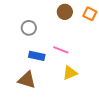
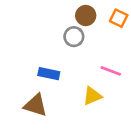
gray circle: (29, 28) -> (74, 37), moved
pink line: (61, 50) -> (111, 71), moved

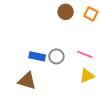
gray circle: (74, 37) -> (56, 56), moved
yellow triangle: (92, 96) -> (87, 76), moved

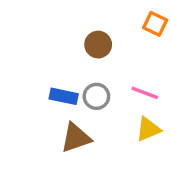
brown circle: (66, 12) -> (98, 45), moved
brown triangle: (27, 81) -> (76, 138), moved, turned -36

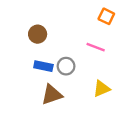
brown circle: (98, 45) -> (38, 34), moved
pink line: (145, 93) -> (96, 47), moved

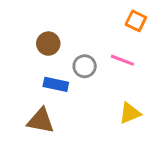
gray circle: (66, 66) -> (85, 66), moved
brown triangle: (52, 95) -> (41, 121), moved, turned 30

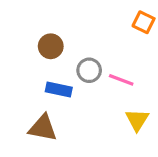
pink line: (122, 60) -> (121, 80), moved
yellow triangle: (130, 113) -> (137, 120), turned -35

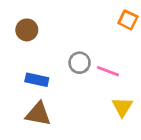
brown circle: (51, 46) -> (27, 30), moved
blue rectangle: (59, 89) -> (37, 80), moved

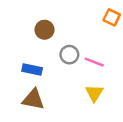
brown circle: (27, 30) -> (44, 30), moved
yellow triangle: (122, 107) -> (94, 93), moved

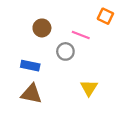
pink line: (94, 62) -> (81, 35), moved

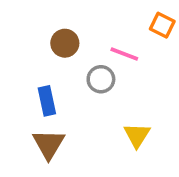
blue rectangle: (30, 66) -> (47, 101), turned 66
brown triangle: (31, 94) -> (49, 144), turned 50

